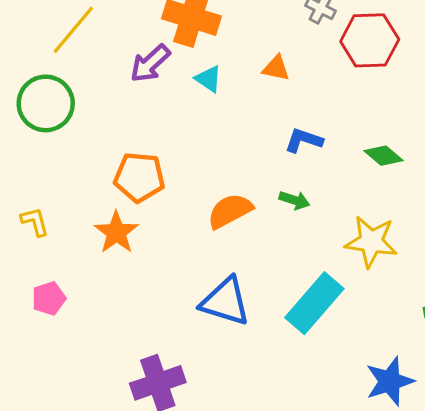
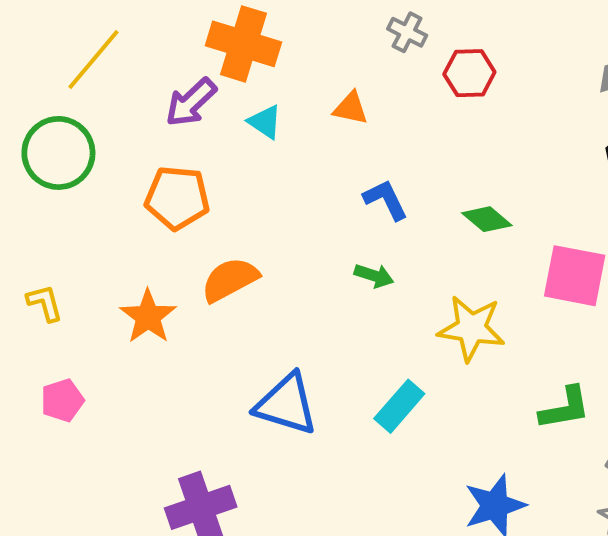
red hexagon: (370, 40) -> (469, 73), size x0.7
blue L-shape: (304, 140) -> (386, 200), turned 45
orange pentagon: (139, 177) -> (177, 198), moved
orange semicircle: (230, 211) -> (230, 280), moved
cyan rectangle: (314, 303) -> (399, 406), size x0.7

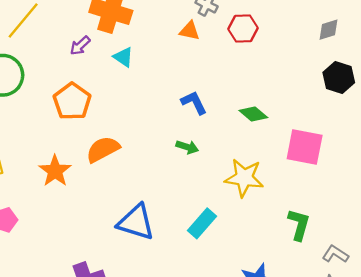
purple arrow: (191, 102) -> (80, 46), size x0.7
orange triangle: (351, 108) -> (189, 31), moved
orange pentagon: (177, 198) -> (72, 101), turned 30
green L-shape: (565, 408) -> (299, 225), turned -64

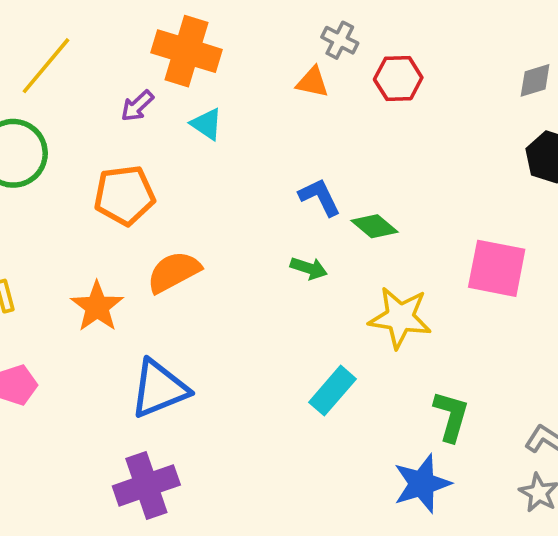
orange pentagon: (72, 101) -> (124, 195), turned 30
green diamond: (253, 114) -> (374, 226), moved
blue triangle: (136, 222) -> (159, 389), moved, turned -39
green L-shape: (299, 225) -> (451, 416), moved

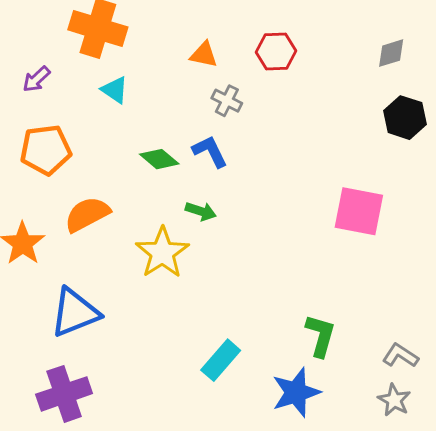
gray cross: (340, 40) -> (227, 101), moved
purple arrow: (137, 106) -> (36, 79), moved
green diamond: (374, 226) -> (159, 159), moved
yellow star: (400, 318) -> (162, 253), moved, turned 30
cyan rectangle: (332, 391) -> (221, 360), moved

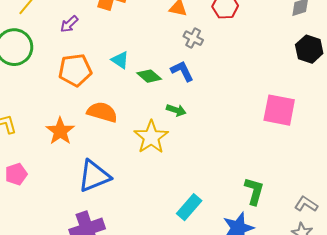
cyan triangle: (115, 90) -> (120, 60), moved
orange semicircle: (87, 214) -> (102, 112), turned 44

